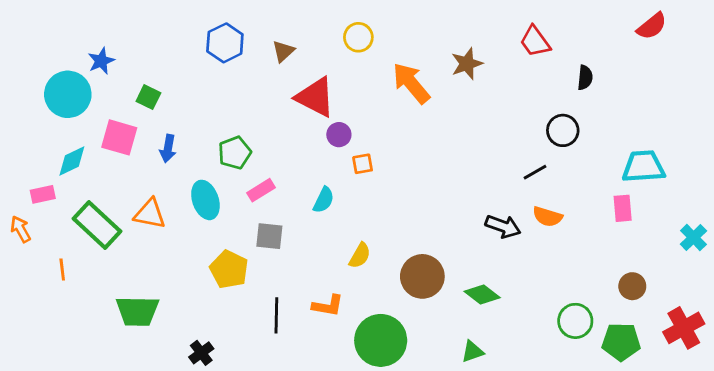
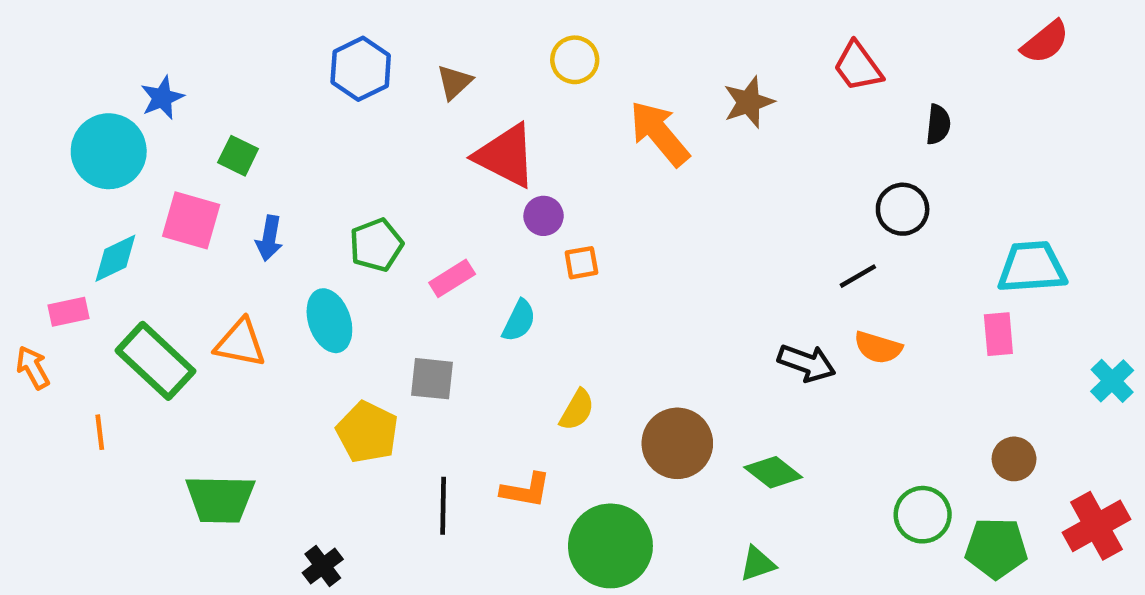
pink rectangle: (261, 190) -> (452, 278), moved

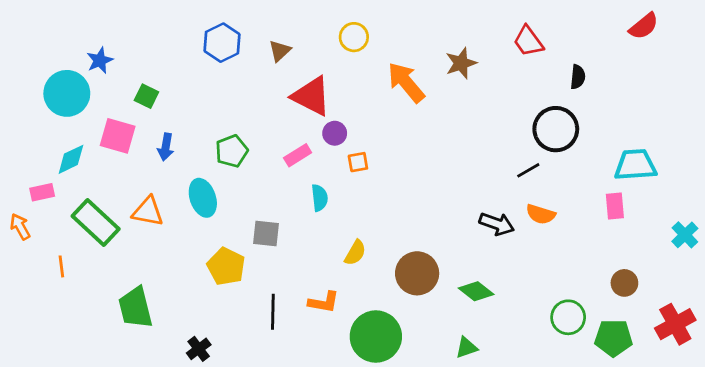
black circle: (903, 209) -> (556, 129), size x1.4
pink rectangle: (452, 278) -> (298, 155), moved
cyan semicircle: (519, 321) -> (320, 198), turned -32
green trapezoid: (220, 499) -> (135, 308), turned 75

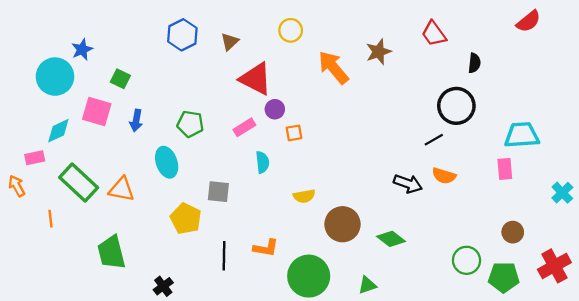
green pentagon: (232, 151) -> (190, 124), turned 30
orange triangle: (148, 212) -> (122, 189), moved
yellow semicircle: (355, 253) -> (304, 196), moved, turned 50
green triangle: (467, 347) -> (367, 285), moved

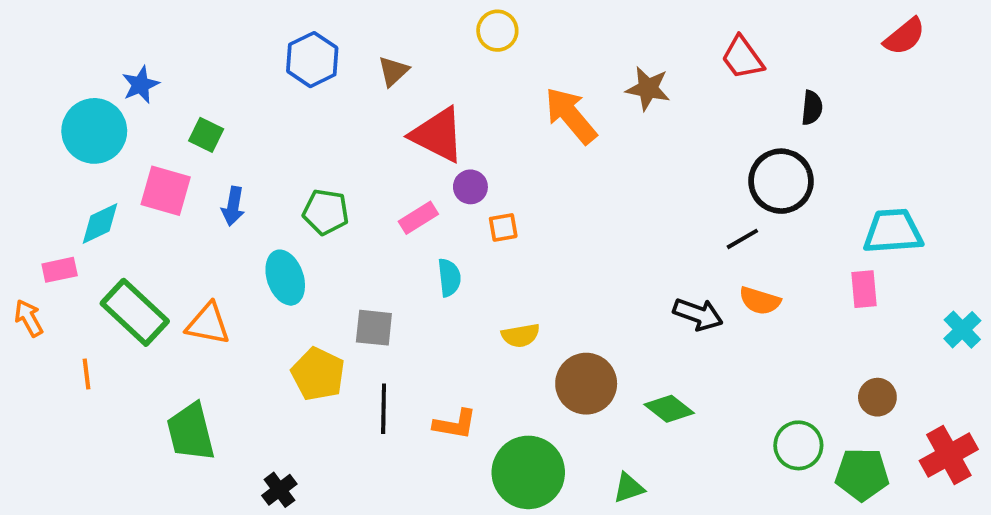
yellow circle: (291, 30) -> (497, 31), moved
brown star: (379, 52) -> (648, 89), turned 30
black line: (224, 256) -> (384, 409), moved

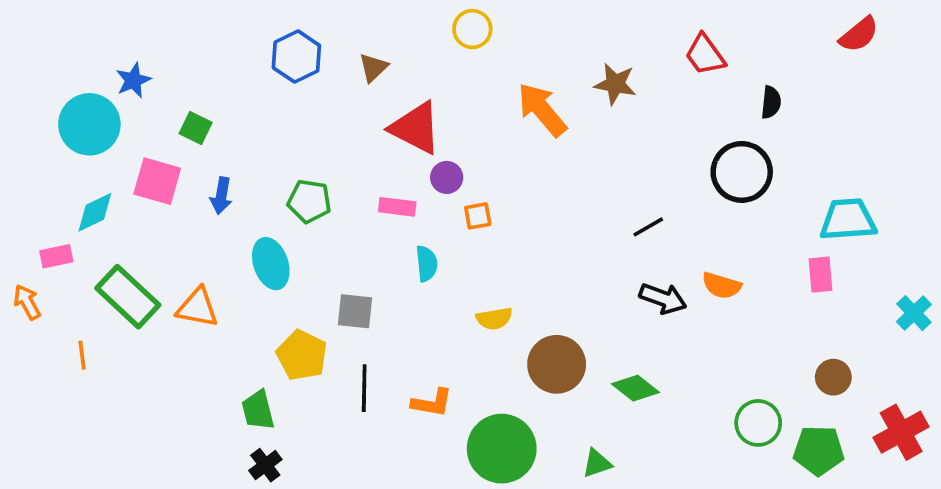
pink rectangle: (418, 218) -> (397, 207), turned 39
black line: (742, 239) -> (648, 227), moved
green trapezoid: (191, 432) -> (258, 410), moved, size x0.7

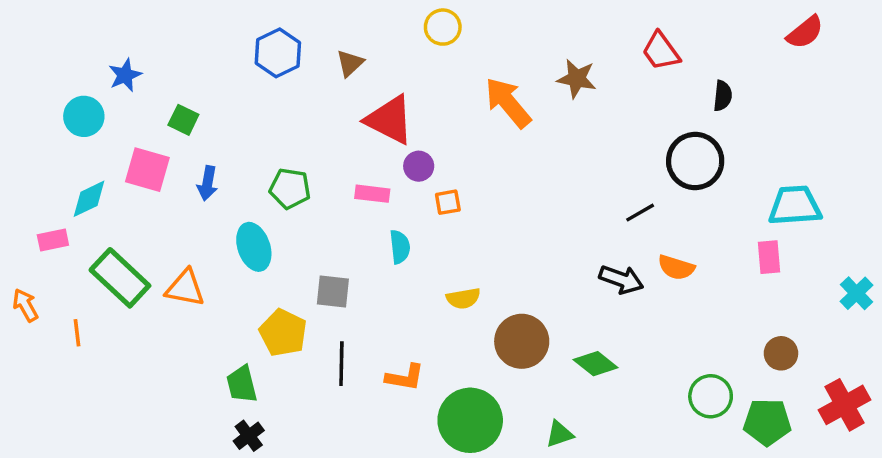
cyan circle: (89, 124) -> (84, 116), size x0.7
black line: (648, 227) -> (640, 213), moved
orange arrow: (27, 302) -> (25, 305), moved

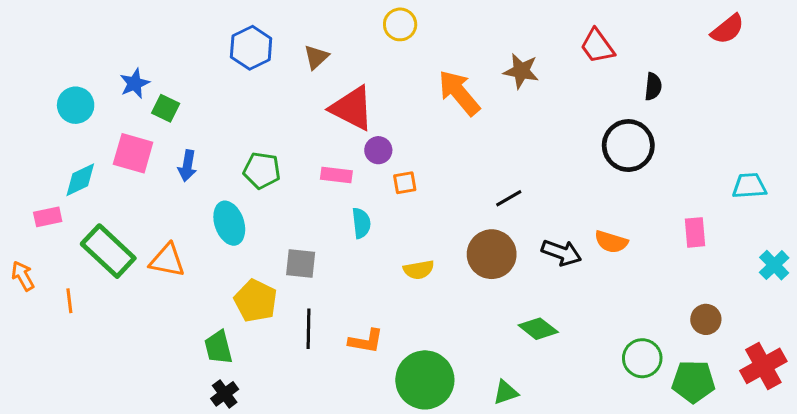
blue star: (125, 75) -> (135, 83), moved
cyan trapezoid: (795, 206) -> (749, 186), moved, size x0.7
black line: (640, 213) -> (509, 198), moved
brown circle: (522, 341) -> (492, 254), moved

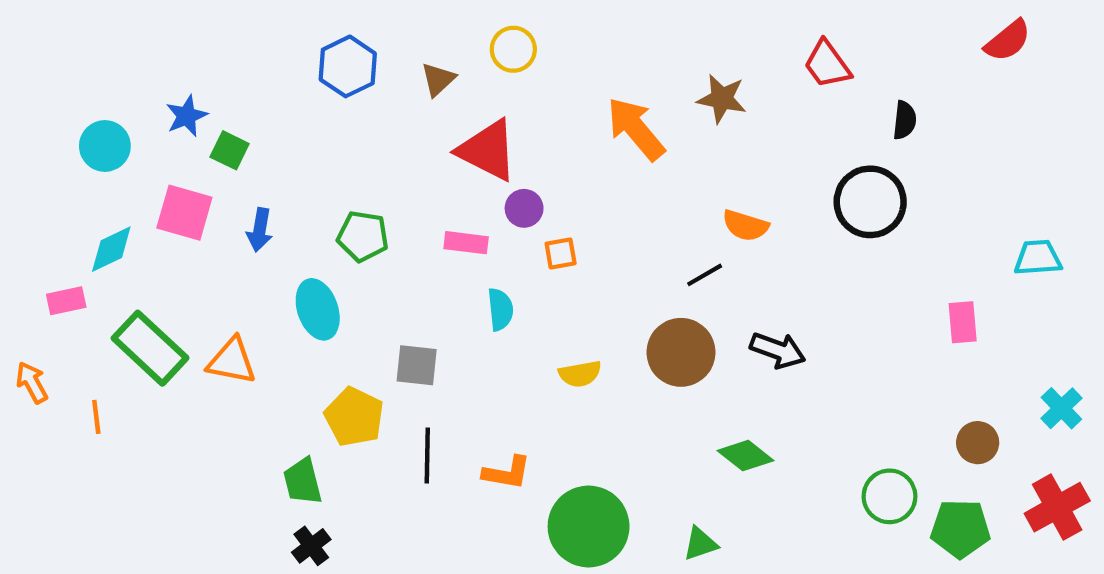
yellow circle: (400, 24) -> (513, 49), moved
orange semicircle: (611, 242) -> (745, 226), moved
cyan cross: (774, 265) -> (1061, 408), moved

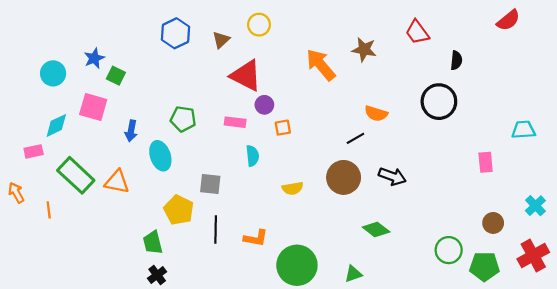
blue arrow: (260, 230) -> (131, 131), moved

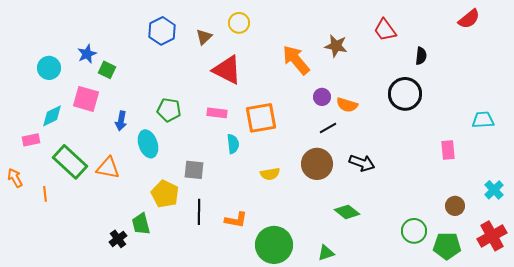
purple circle: (264, 105) -> (322, 97), moved
orange square: (283, 128) -> (261, 118), size x2.0
black cross: (157, 275) -> (118, 239), moved

